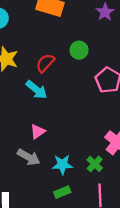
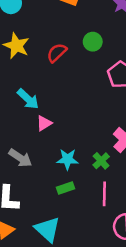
cyan arrow: (37, 90) -> (28, 99), moved
gray arrow: (29, 157) -> (20, 158), moved

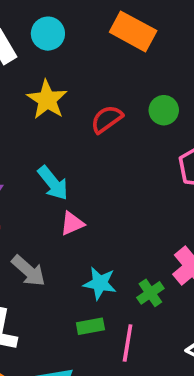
pink line: (104, 194) -> (128, 343), moved

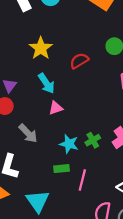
yellow star: (47, 100) -> (41, 48), moved
red semicircle: (107, 119) -> (79, 61), moved
green cross: (150, 293) -> (93, 140), moved

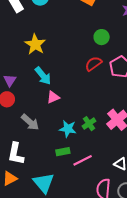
red semicircle: (79, 61) -> (93, 64), moved
pink line: (82, 180) -> (83, 160), turned 54

